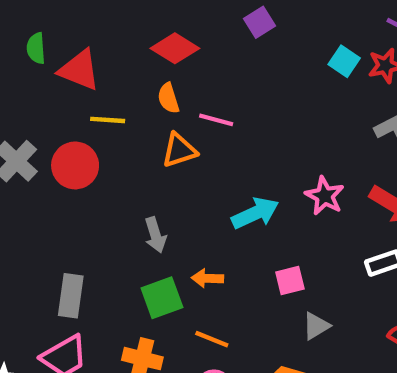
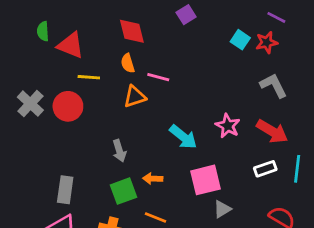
red diamond: (175, 48) -> (132, 31), turned 44
cyan arrow: (255, 213) -> (183, 137), turned 64
pink square: (290, 280) -> (205, 180), size x1.6

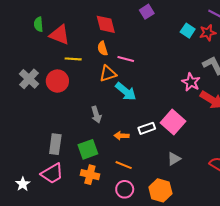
pink star: (228, 126) -> (191, 82), moved
cyan arrow: (183, 137) -> (126, 92), moved
white rectangle: (265, 169) -> (147, 128), moved
pink square: (205, 180) -> (173, 122), moved, turned -35
green square: (124, 191) -> (88, 149), moved

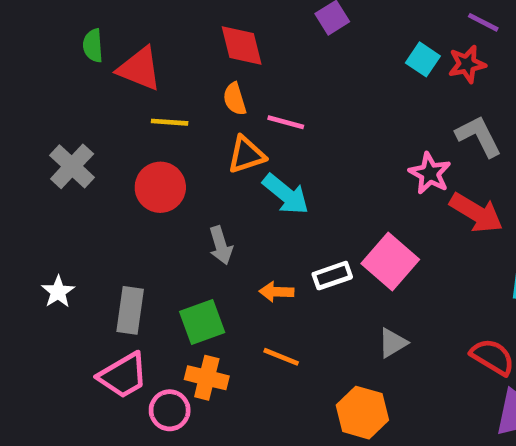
red circle: (57, 81) -> (160, 187), moved
white star: (23, 184) -> (58, 292), moved
pink circle: (125, 189) -> (170, 410), moved

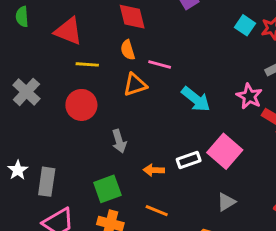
green semicircle: (93, 46) -> (22, 17), moved
cyan arrow: (286, 194) -> (196, 99), moved
gray rectangle: (130, 310) -> (47, 182), moved

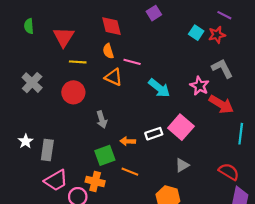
red triangle: (68, 31) -> (64, 37), turned 40
orange triangle: (135, 85) -> (114, 77), turned 42
green square: (107, 189) -> (105, 155), moved

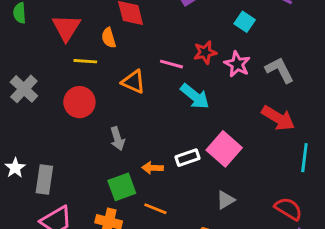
red star: (217, 35) -> (205, 52), moved
orange semicircle: (108, 51) -> (109, 38), moved
pink line: (132, 62) -> (171, 64), moved
pink star: (199, 86) -> (237, 64), moved

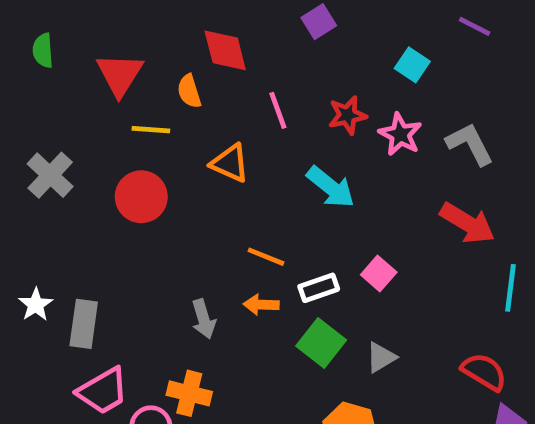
pink line: (171, 64) -> (278, 110), moved, turned 55
gray arrow: (117, 139) -> (204, 319), moved
pink square: (224, 149) -> (379, 273), size x0.6
green square: (122, 187) -> (321, 343), moved, turned -32
orange line: (155, 209) -> (266, 257), moved

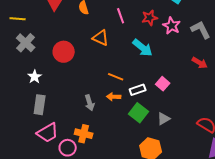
yellow line: (151, 130) -> (18, 19), moved
red arrow: (467, 223) -> (200, 63), size x0.7
white star: (36, 305) -> (35, 77), moved

